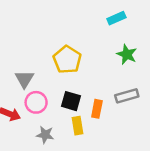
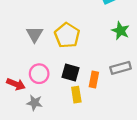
gray triangle: (24, 79) -> (34, 34), moved
gray star: (45, 135) -> (34, 103), moved

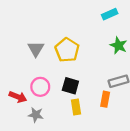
orange rectangle: (94, 80) -> (105, 99), moved

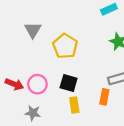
gray triangle: (36, 49) -> (33, 30), moved
red arrow: (18, 97) -> (14, 84), moved

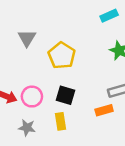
orange rectangle: (104, 97) -> (104, 110), turned 63
yellow rectangle: (74, 105) -> (61, 121), moved

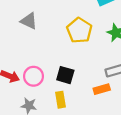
gray triangle: (27, 38) -> (29, 21), turned -36
yellow pentagon: (62, 55) -> (79, 30), moved

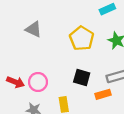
black square: (65, 75) -> (82, 78), moved

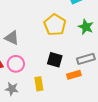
gray triangle: (34, 29) -> (12, 38), moved

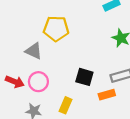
yellow pentagon: (55, 25) -> (56, 29), moved, turned -30
yellow rectangle: (39, 84) -> (66, 105), turned 32

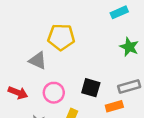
pink circle: (38, 82) -> (54, 93), moved

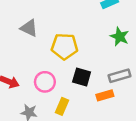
yellow pentagon: (61, 37) -> (64, 46), moved
gray triangle: (38, 61) -> (29, 28), moved

